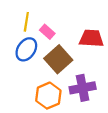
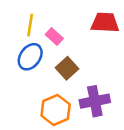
red trapezoid: (91, 38) -> (105, 23), moved
brown square: (58, 59) -> (67, 68), size x0.7

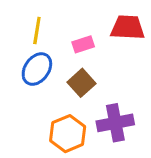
pink rectangle: (54, 36) -> (83, 44), moved, turned -60

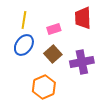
red trapezoid: (128, 27) -> (83, 18), turned -95
purple cross: (115, 123) -> (82, 62), moved

